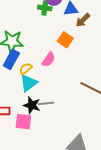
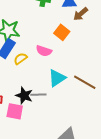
pink semicircle: (49, 59) -> (44, 51), turned 70
cyan triangle: (29, 83) -> (57, 78), moved

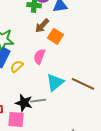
brown arrow: (81, 14) -> (42, 26), moved
pink semicircle: (44, 51) -> (39, 57), turned 98

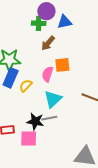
orange square: (55, 36) -> (62, 65), moved, turned -35
cyan triangle: (55, 82) -> (53, 99), moved

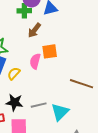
cyan triangle: (53, 99) -> (60, 112), moved
black star: (35, 121) -> (14, 102), moved

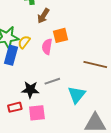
yellow semicircle: (14, 73) -> (24, 42), moved
gray line: (39, 105) -> (52, 81), moved

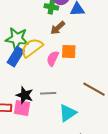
yellow semicircle: (24, 42) -> (32, 48), size x1.6
pink square: (37, 113) -> (22, 108), moved

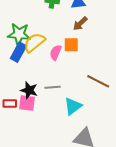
brown arrow: (58, 28) -> (80, 24), moved

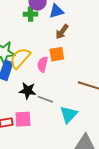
gray line: (52, 87) -> (45, 99), turned 35
black star: (29, 90) -> (28, 91), moved

